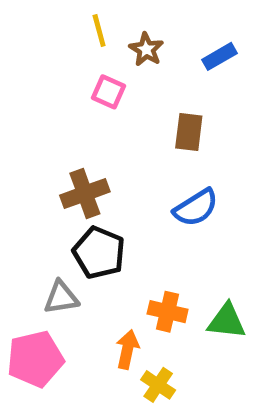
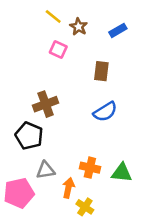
yellow line: (99, 30) -> (53, 17), turned -36
black pentagon: (99, 253) -> (29, 136), moved
gray triangle: (61, 297) -> (46, 170), moved

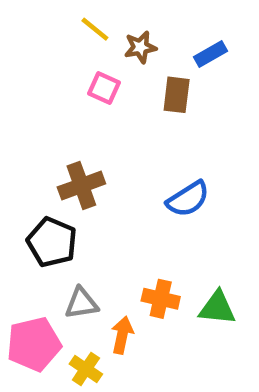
brown star: (79, 27) -> (140, 47), turned 30
brown rectangle: (101, 71) -> (177, 95), moved
yellow cross: (85, 207) -> (86, 369), moved

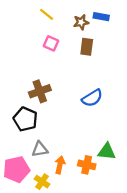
brown star: (140, 47) -> (81, 22), moved
blue rectangle: (211, 54) -> (101, 17), moved, turned 40
orange cross: (161, 299) -> (87, 165), moved

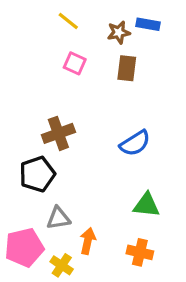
black pentagon: (25, 119) -> (37, 174), turned 30
green triangle: (107, 152) -> (146, 205), moved
orange cross: (87, 165) -> (140, 252), moved

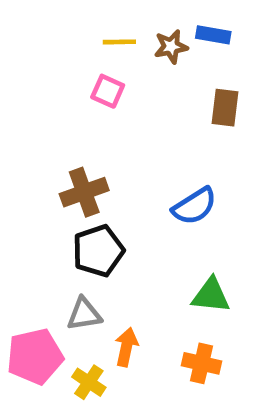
yellow line: (68, 21) -> (119, 42), moved, turned -40
brown rectangle: (127, 68) -> (225, 108), moved
black pentagon: (37, 174) -> (98, 251), moved

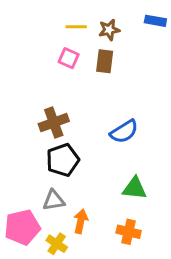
blue rectangle: (213, 35) -> (155, 21), moved
brown rectangle: (225, 108) -> (105, 61), moved

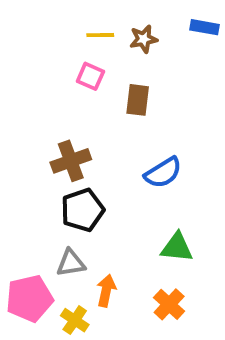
brown rectangle: (105, 61) -> (138, 100), moved
orange cross: (129, 232) -> (169, 304), turned 30

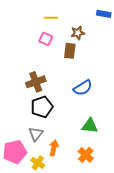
brown star: (144, 39) -> (78, 33), moved
gray triangle: (71, 263) -> (36, 134), turned -42

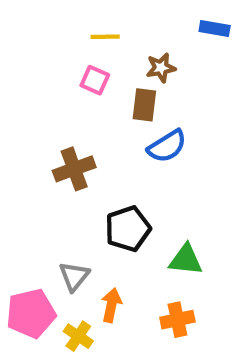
blue semicircle: (83, 88) -> (167, 146), moved
black pentagon: (42, 107) -> (128, 229), moved
orange cross: (86, 155) -> (177, 320), turned 35

